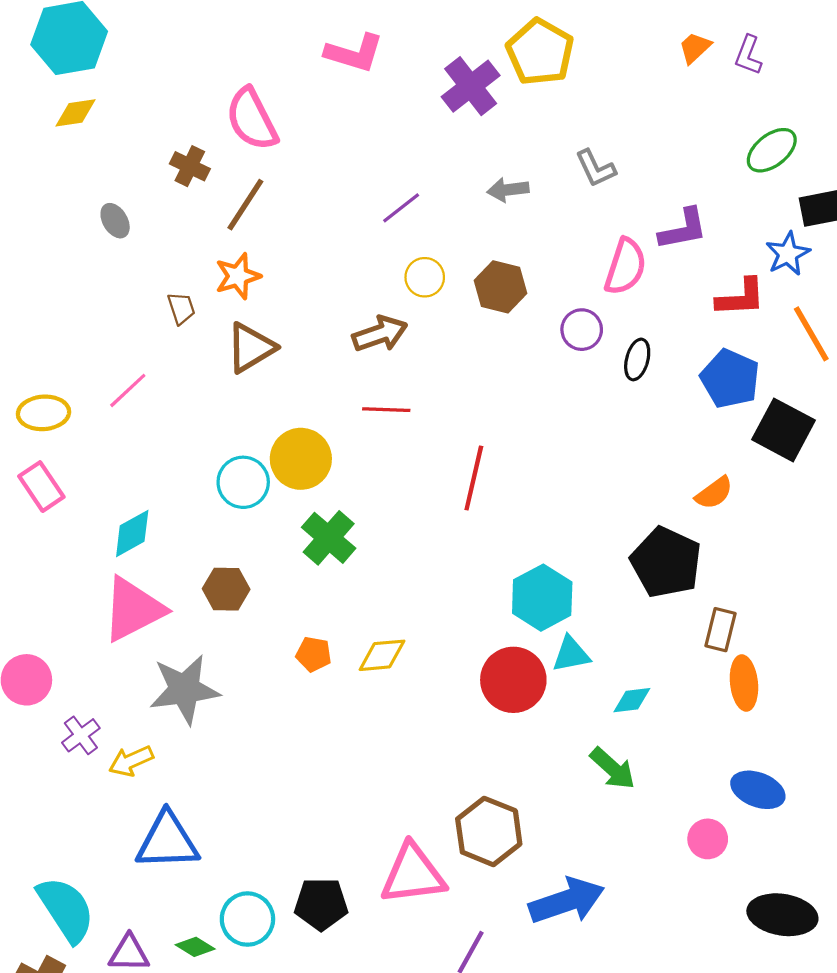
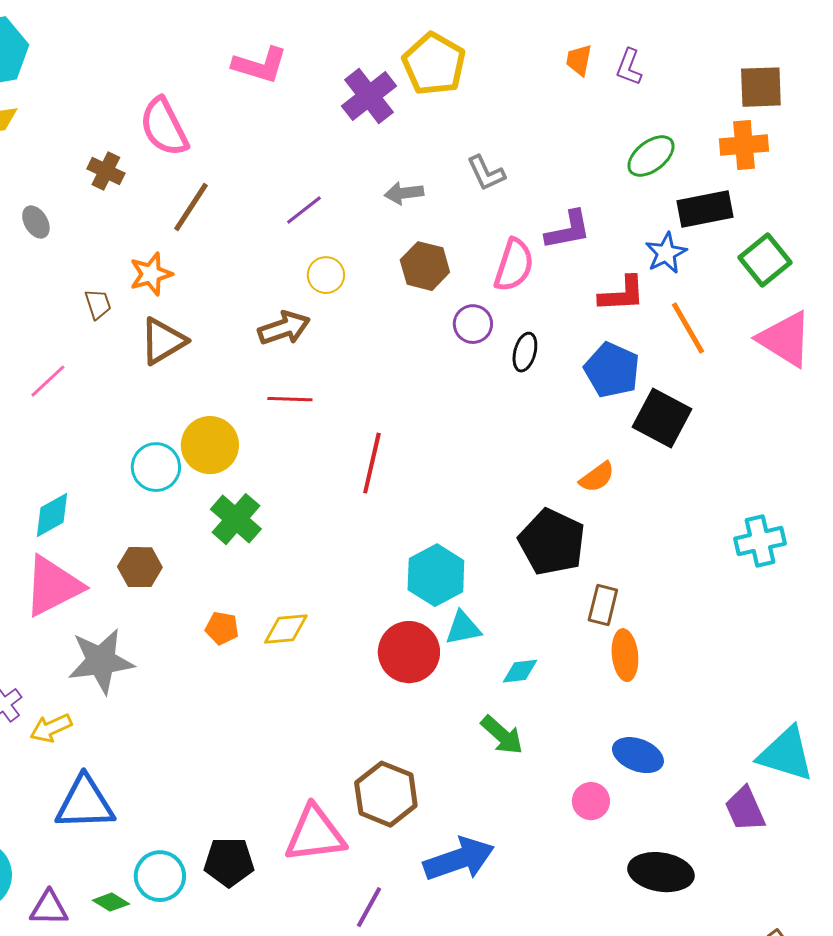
orange trapezoid: (695, 48) -> (579, 60), turned -36
brown line: (245, 205) -> (191, 207), moved
brown hexagon: (501, 287) -> (425, 266), moved

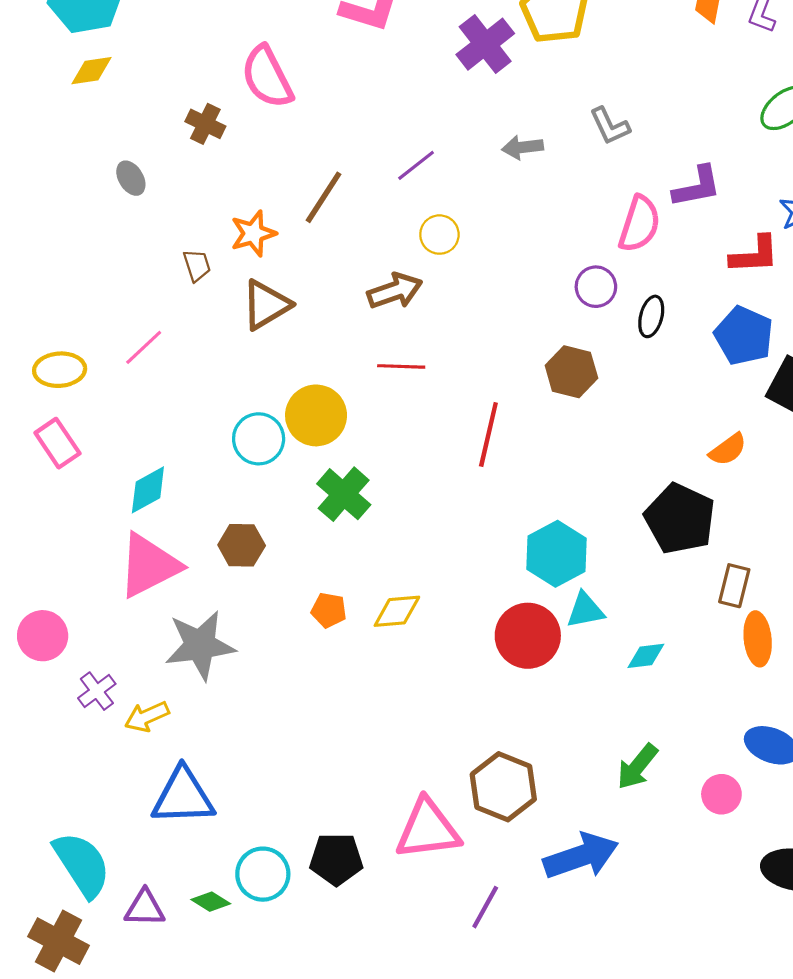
brown line: (191, 207) -> (323, 197), moved
brown hexagon: (425, 266) -> (571, 372), moved
green arrow: (502, 735) -> (637, 767), moved, turned 87

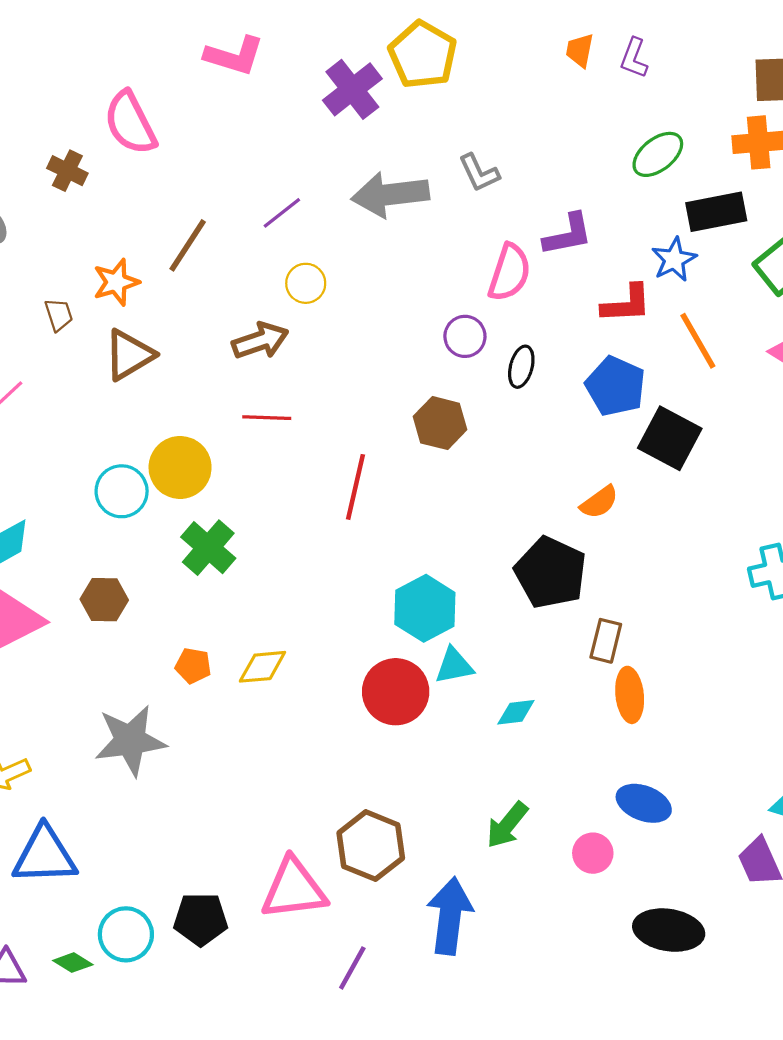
gray arrow: (522, 147) -> (390, 194), size x1.8
gray star: (200, 645) -> (130, 740), moved
blue arrow: (581, 856) -> (450, 916), turned -64

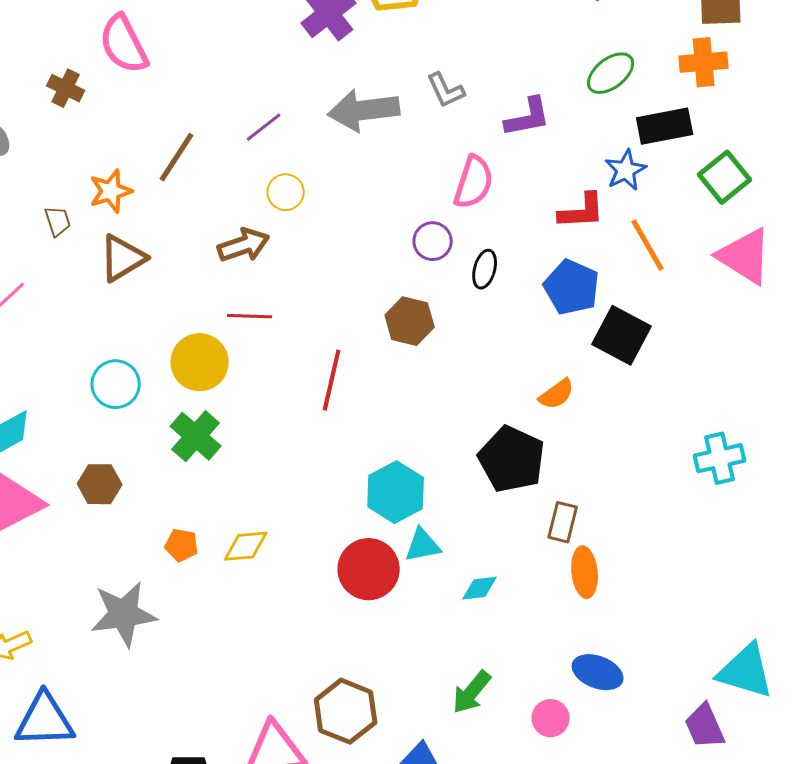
purple L-shape: (568, 235) -> (528, 117), moved
yellow circle: (180, 467) -> (200, 362), moved

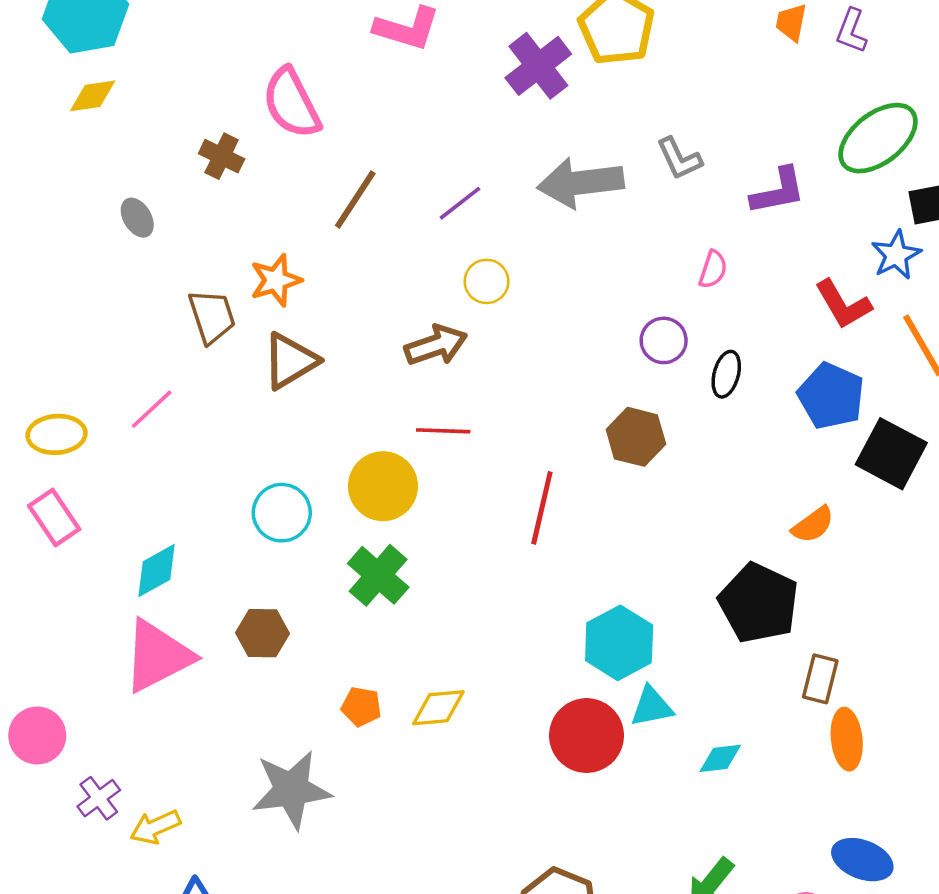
green ellipse: (611, 73) -> (878, 138), size x1.4
brown line: (177, 157) -> (355, 200), moved
pink semicircle: (474, 182) -> (713, 269), size x0.6
red L-shape: (582, 211) -> (843, 304), turned 63
brown trapezoid: (58, 221) -> (212, 316), size x1.5

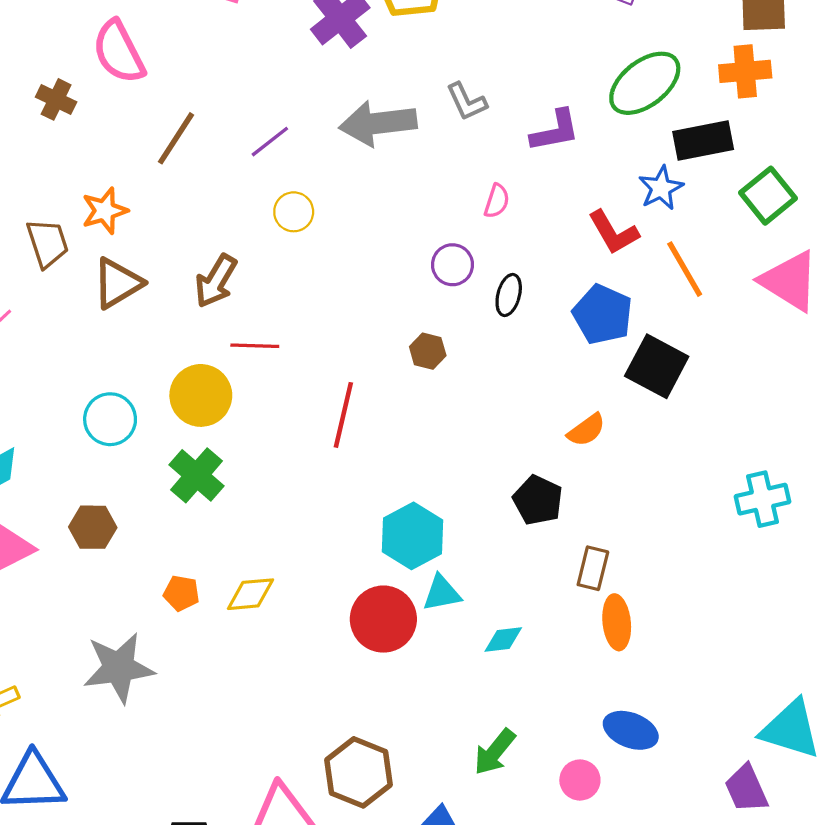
brown arrow: (436, 345) -> (216, 281), moved, turned 140
brown hexagon: (636, 437) -> (428, 351), size x0.7
black pentagon: (759, 603) -> (538, 500), size x0.7

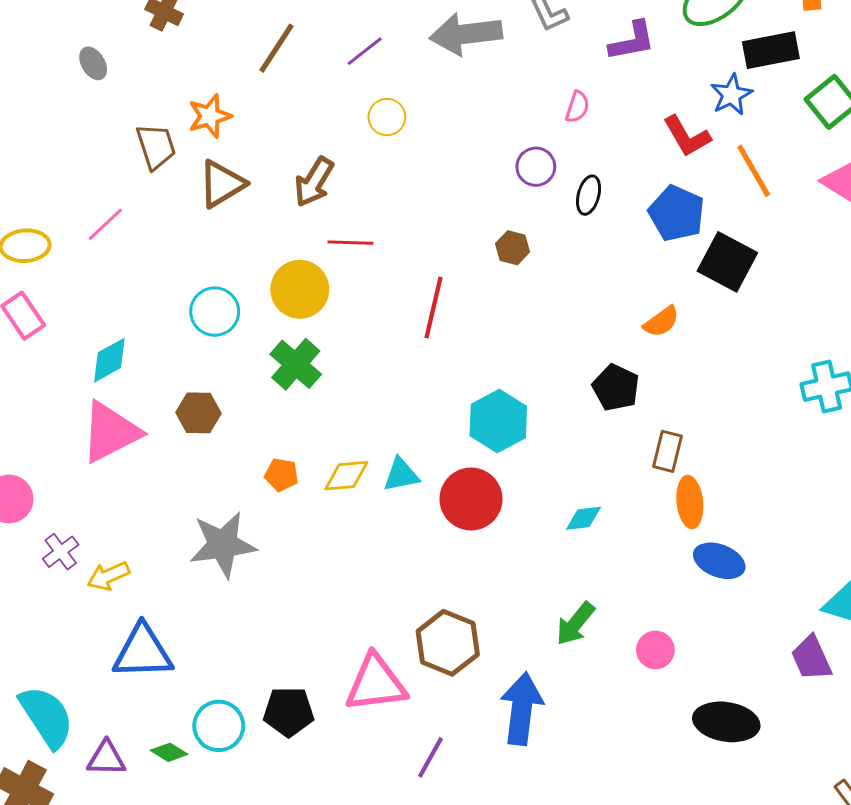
cyan triangle: (442, 593) -> (401, 475), moved
blue ellipse: (631, 730) -> (719, 561), moved

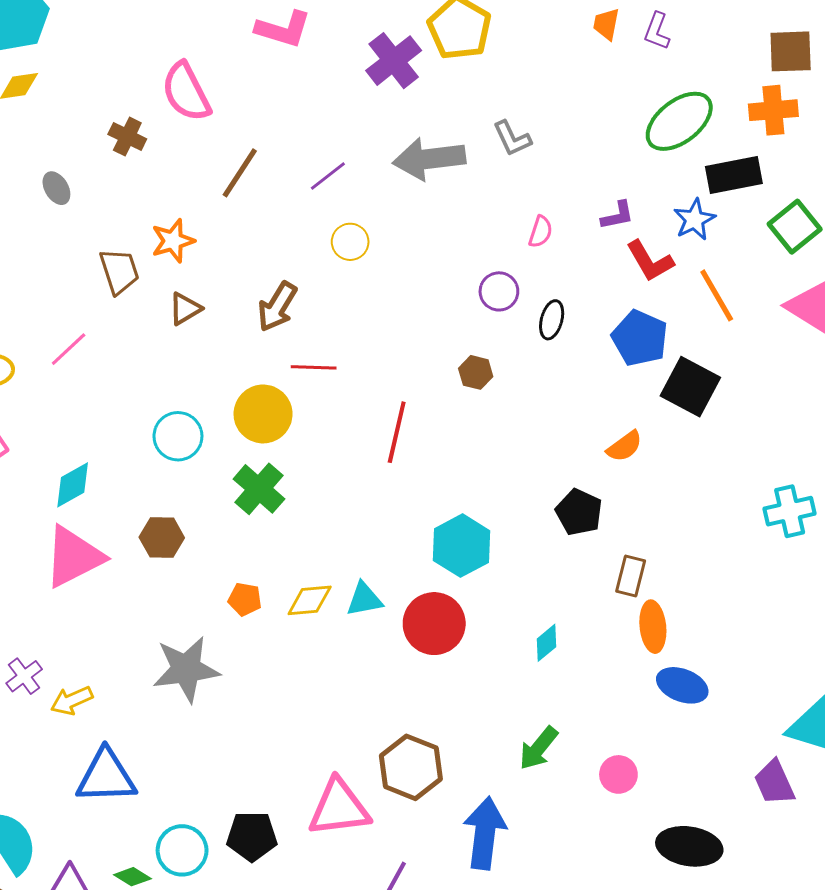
purple L-shape: (632, 41) -> (617, 215), moved, size x0.7
brown triangle: (222, 184) -> (185, 309), size x0.7
cyan diamond: (583, 518) -> (547, 643), turned -33

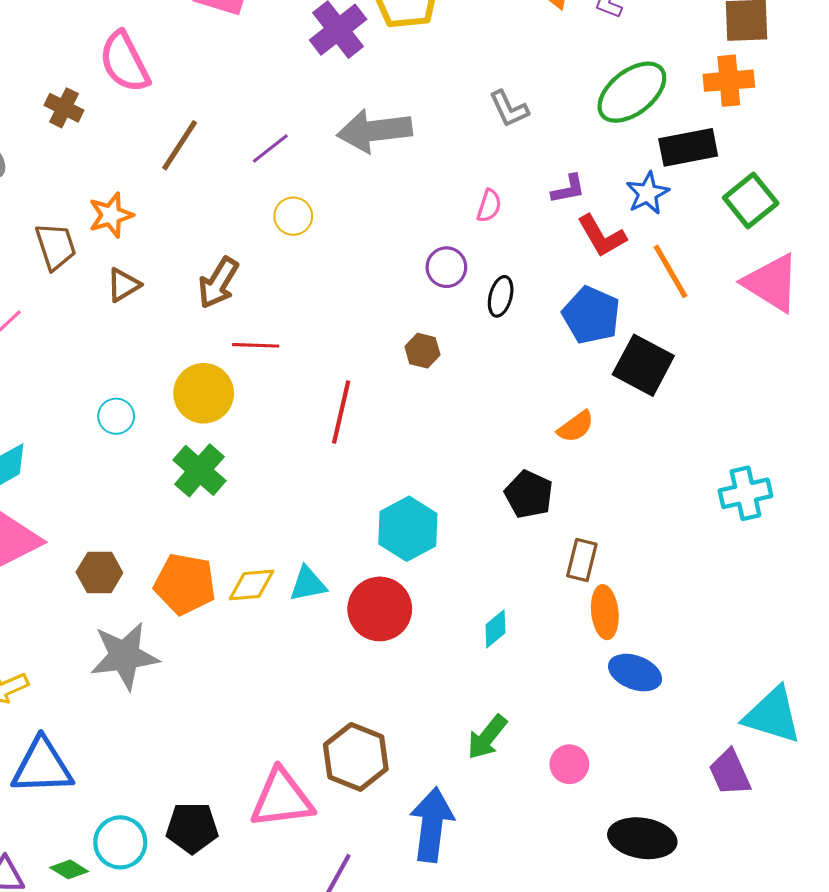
gray L-shape: (512, 139) -> (509, 109), moved
cyan circle: (178, 436) -> (116, 416), size x0.7
brown hexagon: (162, 538) -> (99, 572), moved
orange pentagon: (245, 599) -> (185, 584), size x1.8

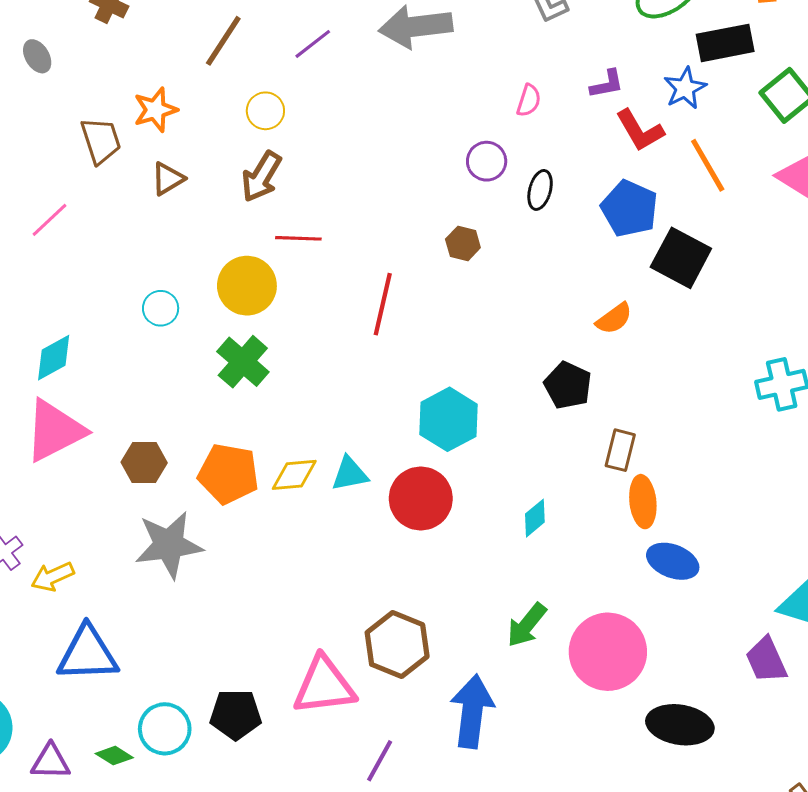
yellow circle: (293, 216) -> (265, 111), moved
pink circle: (569, 764) -> (608, 652), size x2.0

